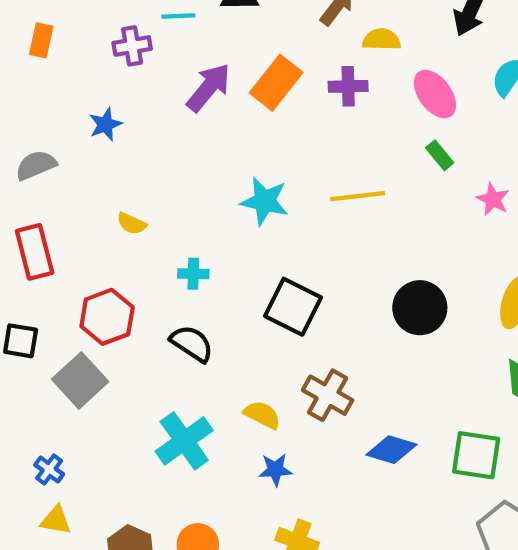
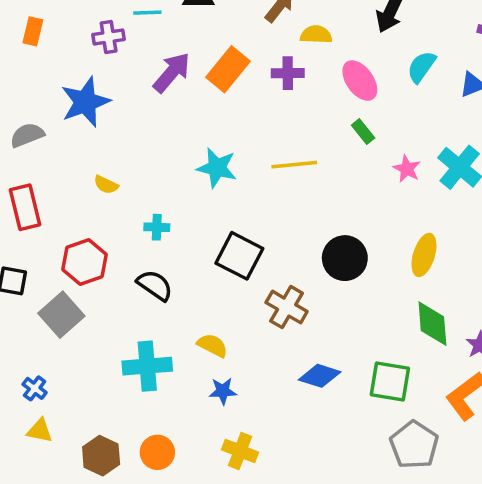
blue star: (105, 124) -> (85, 102), size x1.8
brown cross: (328, 395) -> (287, 307), moved
cyan cross: (184, 441) -> (147, 366), turned 30

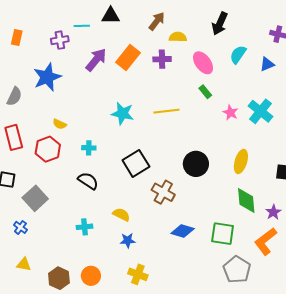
gray semicircle: (27, 135) -> (14, 96), turned 138
black square: (239, 256) -> (136, 163), turned 32
red hexagon: (85, 262) -> (48, 149), moved
cyan cross: (147, 366) -> (84, 227), size x0.6
blue cross: (35, 388) -> (20, 227), moved

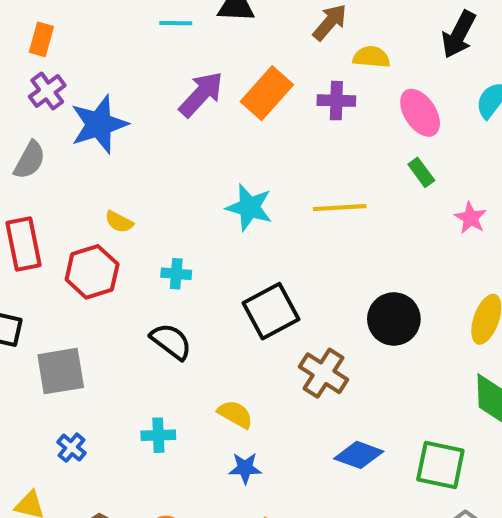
purple cross: (60, 40) -> (47, 91), moved, turned -30
gray square: (35, 198) -> (61, 371), turned 30
blue cross: (20, 227) -> (71, 448), moved

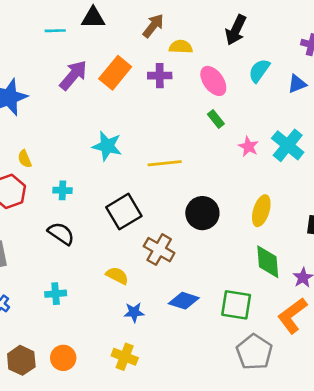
yellow line: (340, 208) -> (165, 163), moved
yellow semicircle: (119, 222) -> (25, 159), turned 42
yellow semicircle: (235, 414) -> (117, 276), moved
blue star: (245, 468) -> (134, 312), moved

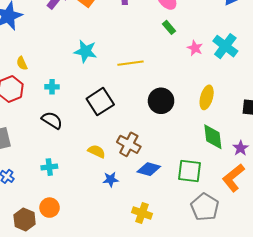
brown cross: (159, 250) -> (129, 144), moved
yellow cross: (125, 357) -> (142, 213), moved
orange circle: (63, 358) -> (50, 208), moved

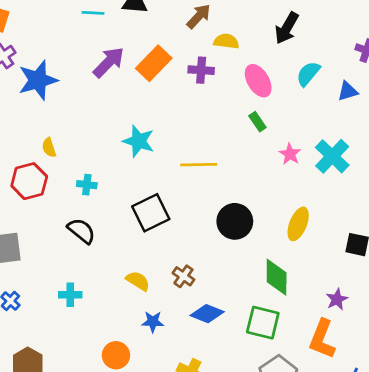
green diamond: (213, 137) -> (277, 277), moved
brown cross: (129, 144) -> (183, 276), size x0.7
orange L-shape: (233, 178) -> (322, 339), turned -36
orange circle: (50, 208) -> (116, 355), moved

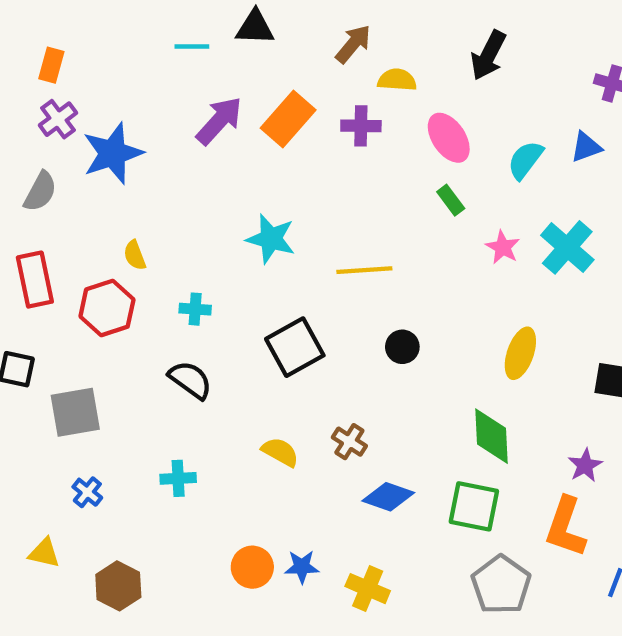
cyan semicircle: (308, 74) -> (525, 160), moved
black circle: (235, 221) -> (402, 347), moved, size x0.6
blue star: (153, 322) -> (302, 567), moved

